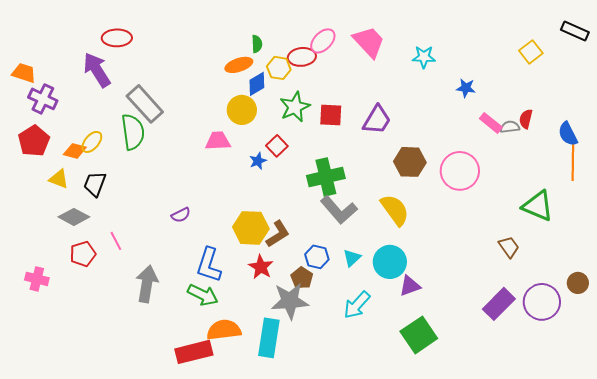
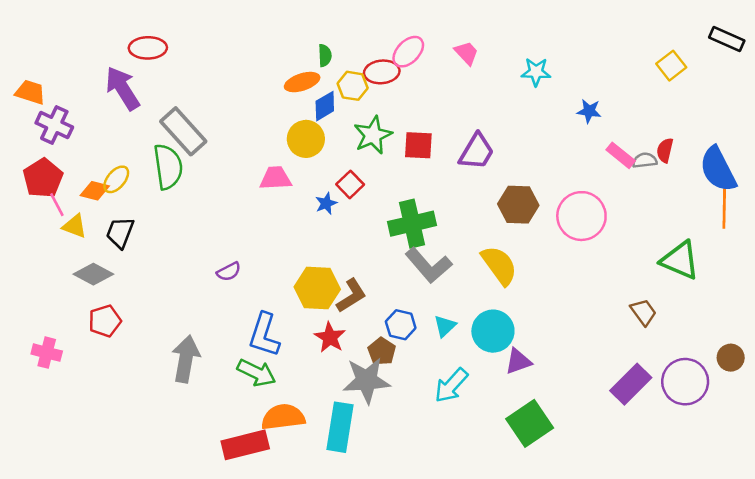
pink trapezoid: (369, 42) -> (466, 53), size x0.6
blue semicircle: (568, 134) -> (718, 169), size x1.5
pink line: (116, 241) -> (57, 205), moved

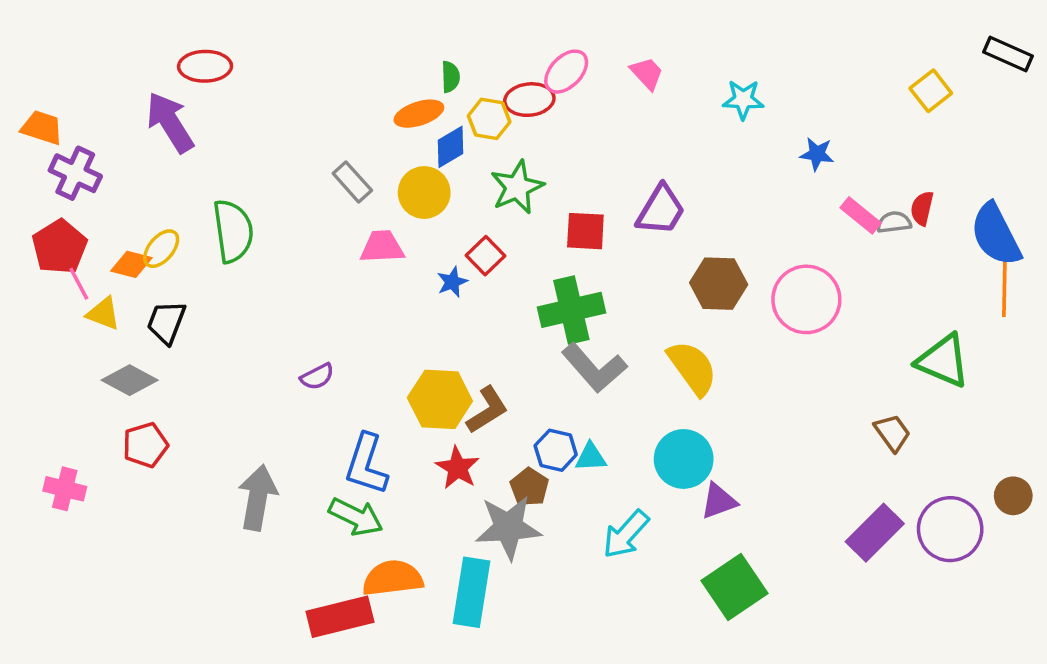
gray rectangle: (183, 131) -> (352, 182), moved, size x0.6
red square: (418, 145) -> (585, 231), moved
cyan triangle: (445, 326) -> (591, 457), moved, turned 40

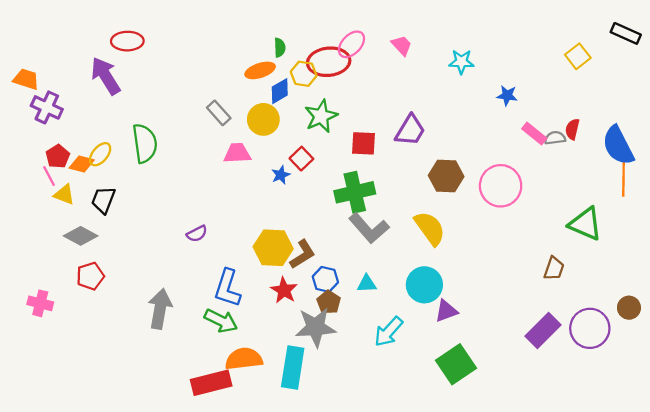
red ellipse: (529, 100) -> (329, 62), size x1.4
red pentagon: (59, 247) -> (58, 156), moved, size x0.7
brown trapezoid: (892, 433) -> (554, 268), turned 55
blue hexagon: (556, 450) -> (325, 279), moved

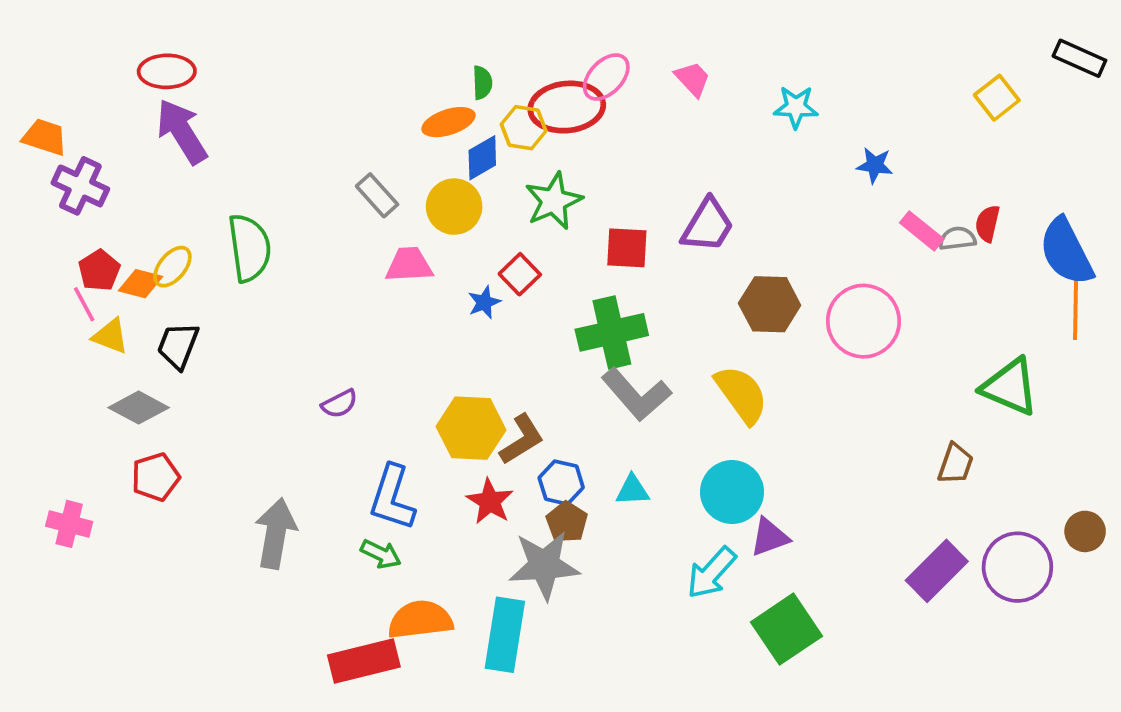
red ellipse: (127, 41) -> (167, 71), moved
green arrow: (221, 321) -> (381, 554), size x0.7
cyan arrow: (388, 332) -> (711, 573), moved

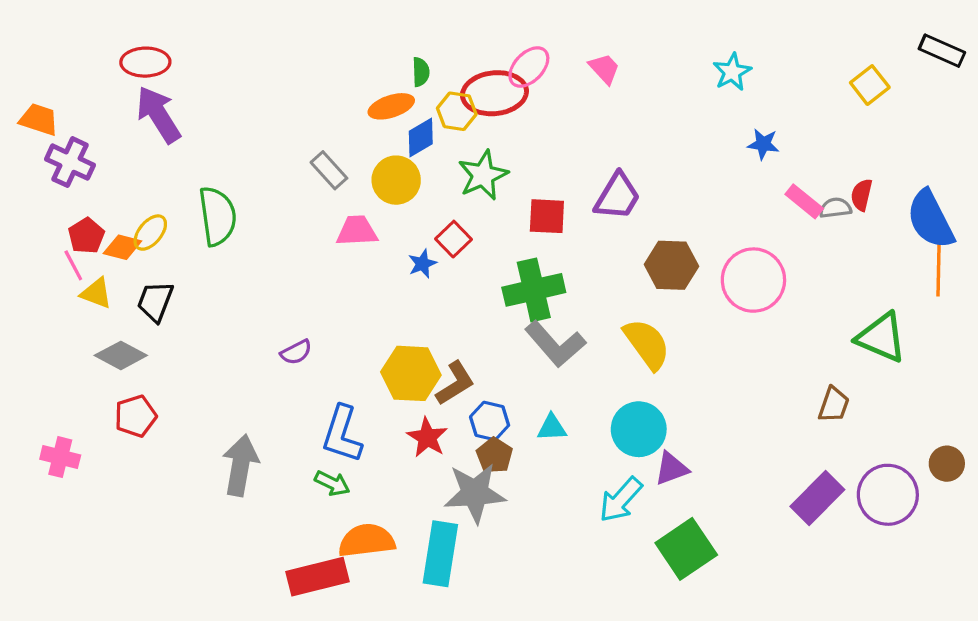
cyan star: (796, 107) -> (732, 72), moved, turned -30

